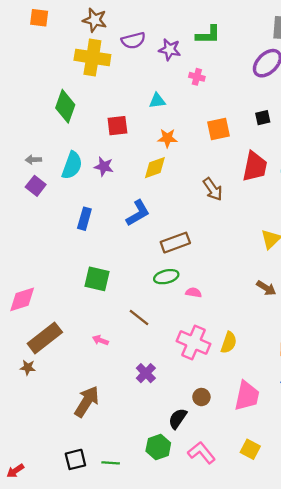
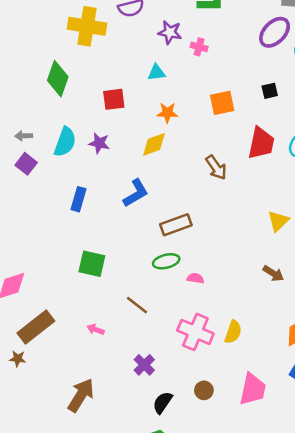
purple star: (170, 50) -> (170, 32), moved
black semicircle: (178, 419) -> (163, 403), moved

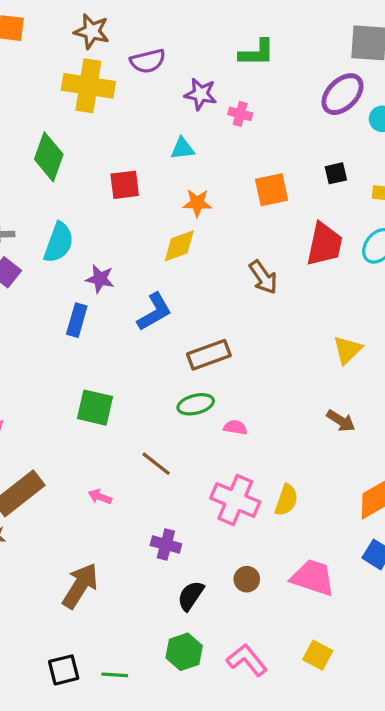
purple star: (99, 143) -> (100, 279), moved
purple cross: (144, 365) -> (166, 545), turned -30
pink trapezoid: (253, 389) -> (313, 578), turned -84

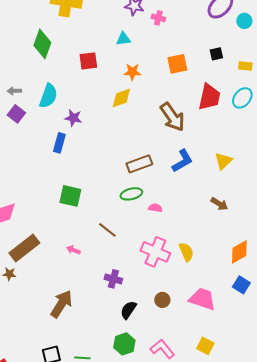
brown arrow: (263, 277) -> (172, 117), size x1.4
blue L-shape: (154, 312) -> (182, 161), moved
yellow semicircle: (286, 500) -> (186, 252), turned -42

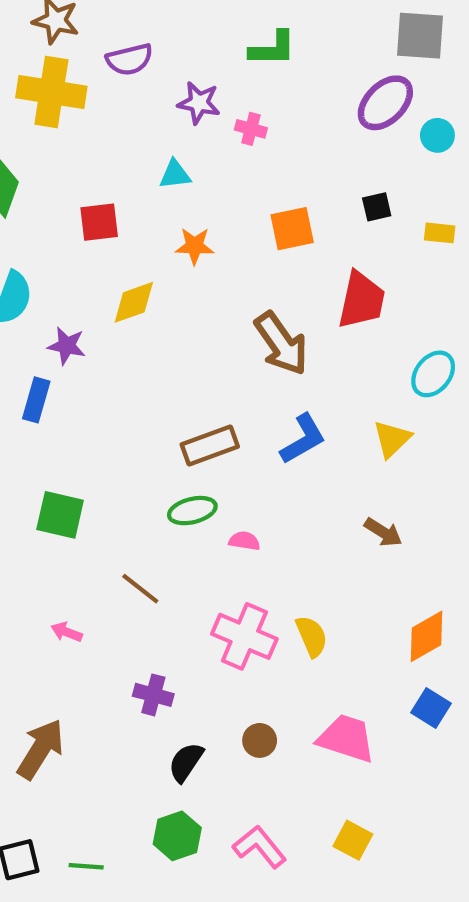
yellow diamond: (121, 98) -> (134, 302), moved
cyan ellipse: (242, 98) -> (433, 374), moved

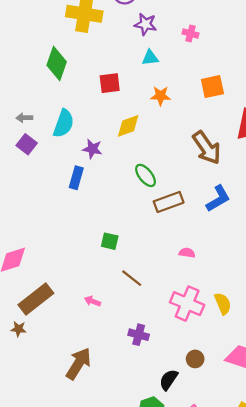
purple star: (199, 103) -> (145, 24), moved
green ellipse: (192, 511) -> (145, 175), moved, turned 65
green square: (60, 515) -> (110, 241), moved, size x0.7
black semicircle: (186, 762) -> (169, 380), moved

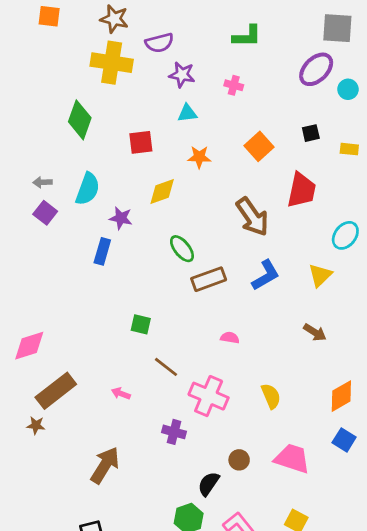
orange square: (212, 87) -> (259, 146), turned -30
pink cross: (187, 304) -> (209, 396), moved

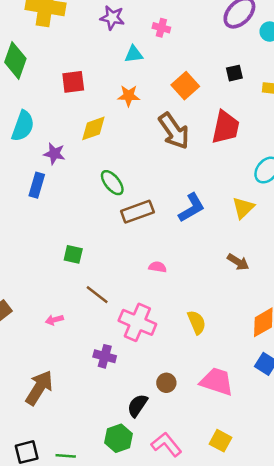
cyan triangle: (187, 113) -> (134, 54), moved
brown arrow: (252, 217) -> (174, 131), moved
pink arrow: (121, 393) -> (54, 320), turned -36

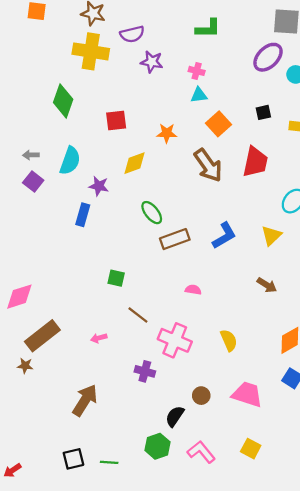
cyan triangle: (134, 54) -> (199, 95), moved

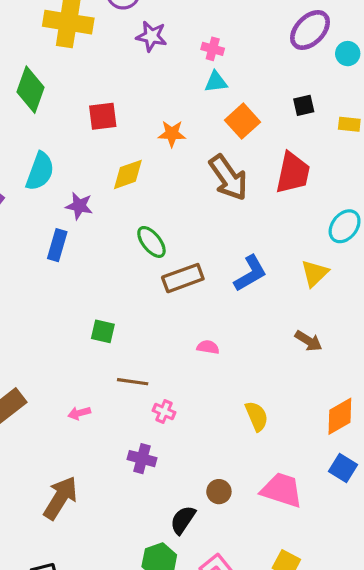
brown line: (138, 315) -> (133, 382), turned -30
pink cross: (175, 340) -> (164, 412), moved, size x0.5

